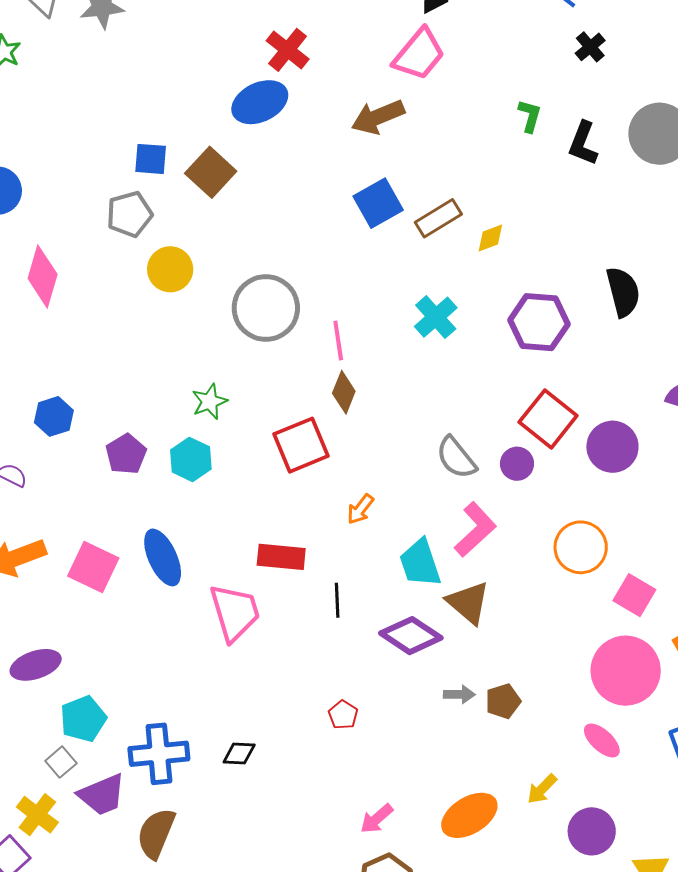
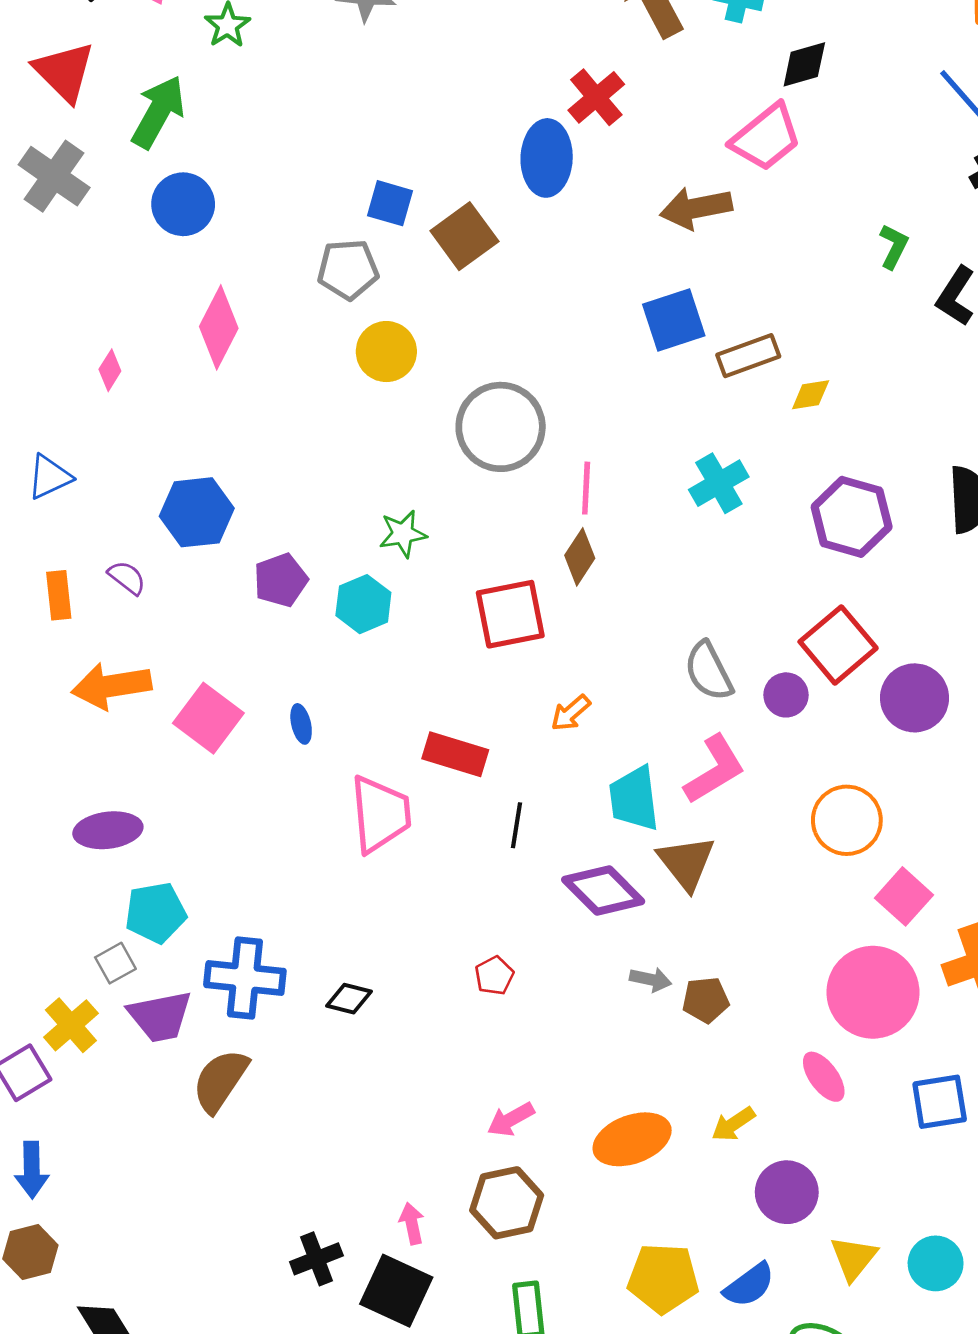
blue ellipse: (260, 102) -> (547, 158), turned -74
blue hexagon: (54, 416) -> (197, 512), size x1.4
blue ellipse: (163, 557) -> (301, 724), size x0.5

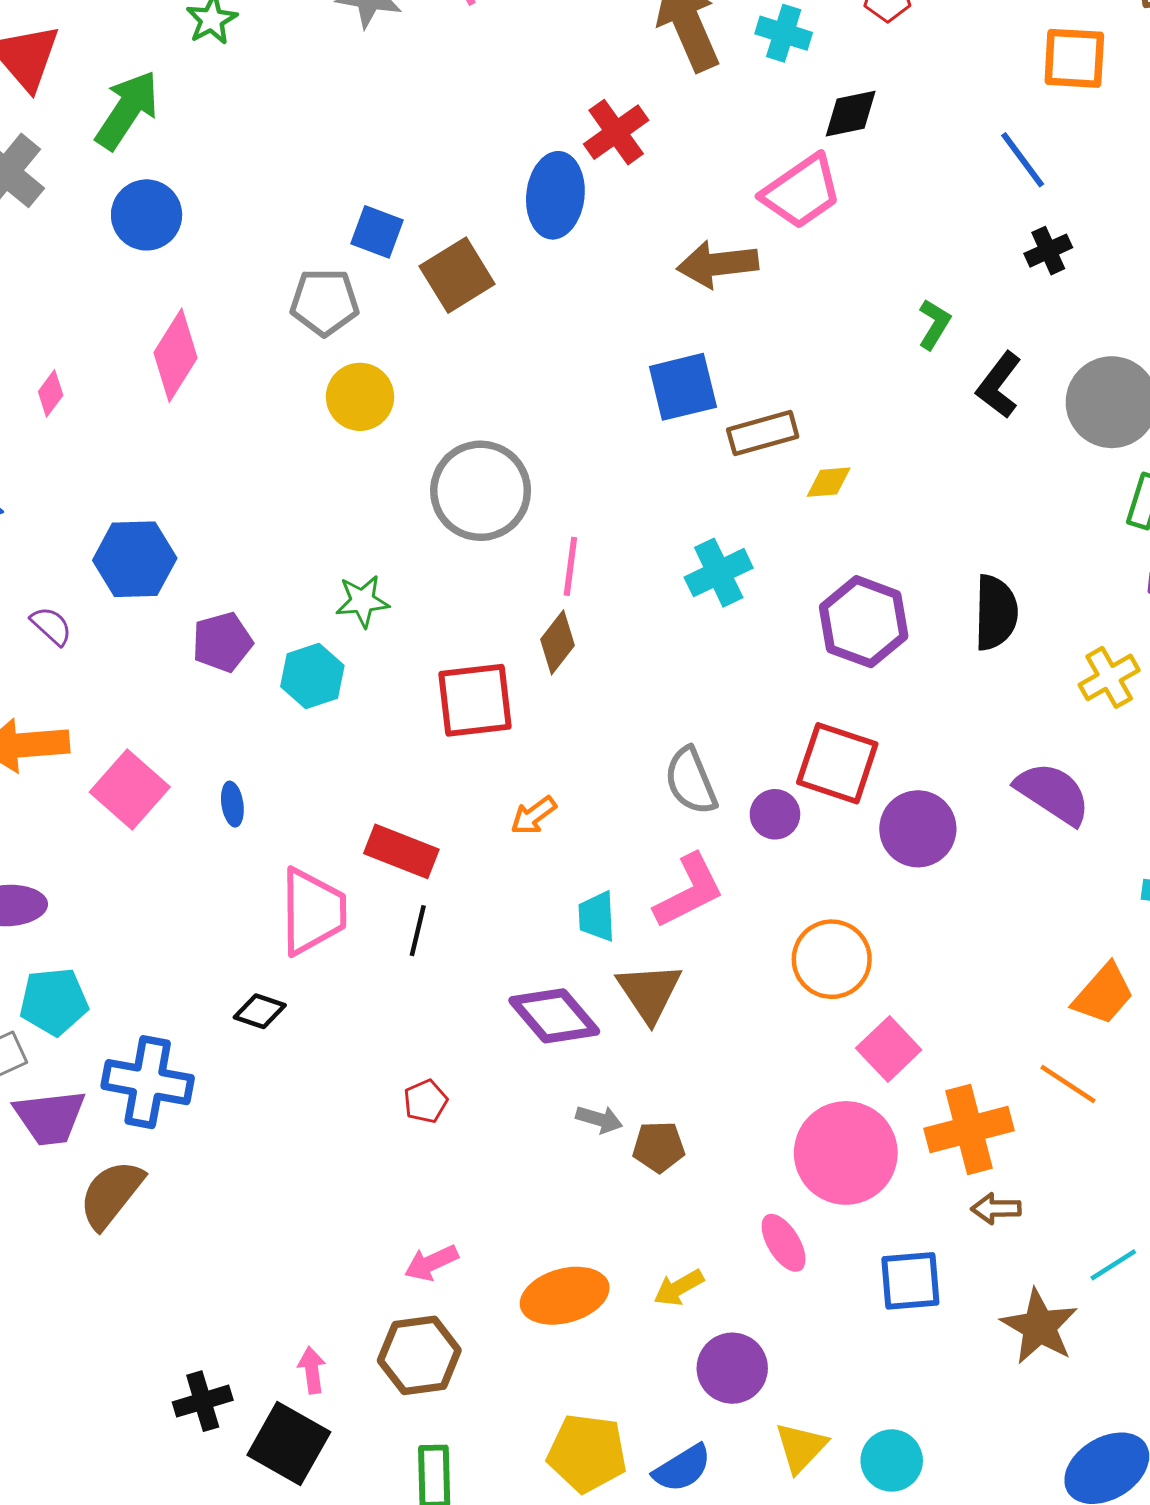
red square: (838, 645) -> (837, 763), turned -36
cyan trapezoid: (634, 799) -> (597, 916), size x0.7
black line: (517, 825) -> (418, 931), moved
black diamond: (349, 999) -> (260, 1011), moved

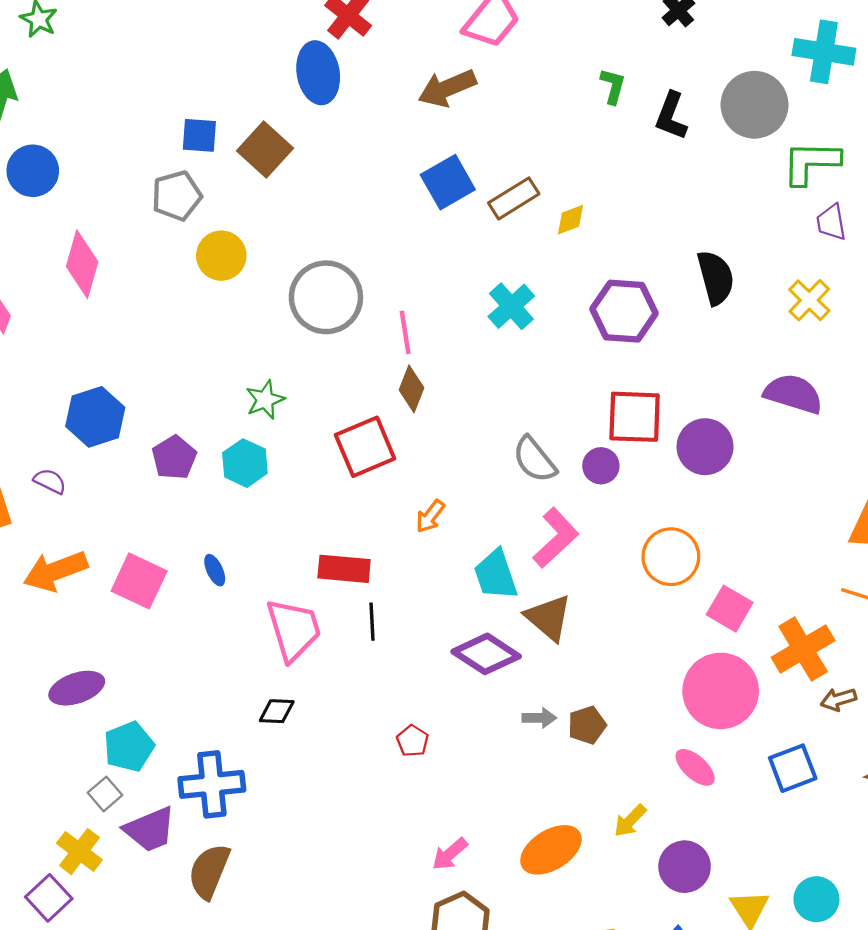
cyan trapezoid: (597, 916) -> (496, 575), size x1.4

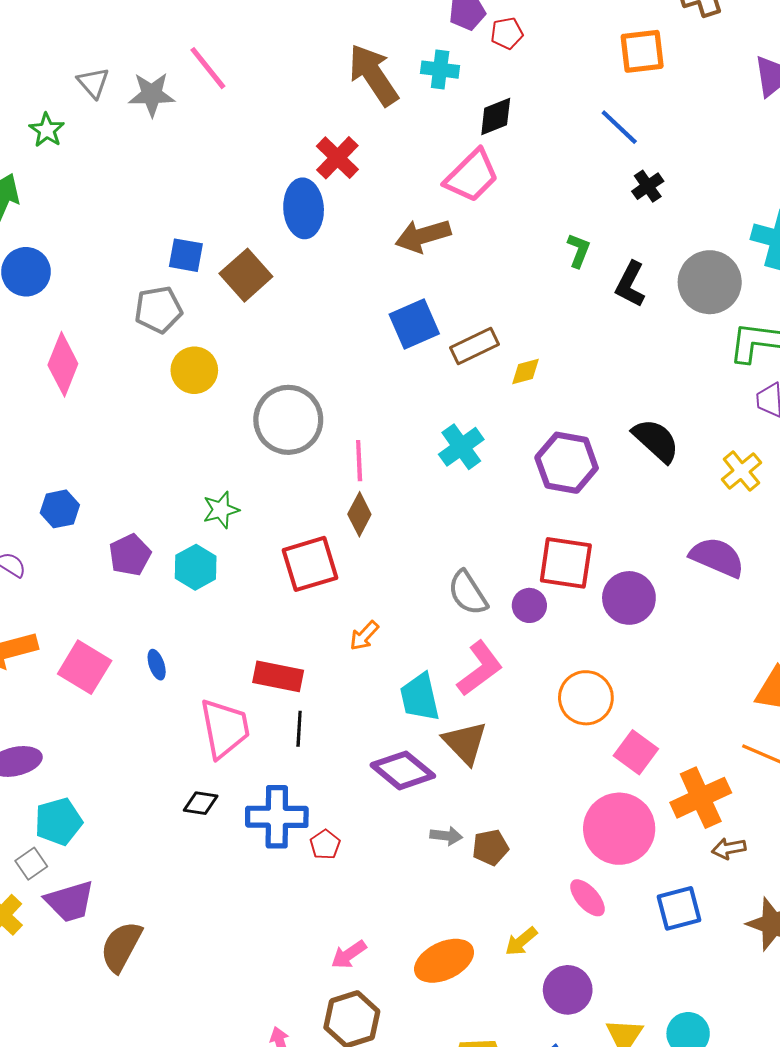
black semicircle: (716, 278) -> (656, 440), turned -39
blue hexagon: (95, 417) -> (60, 509), size x0.7
blue cross: (212, 784) -> (277, 817), moved

